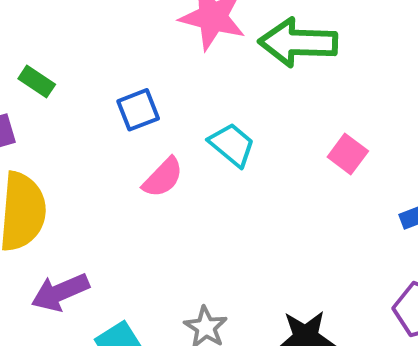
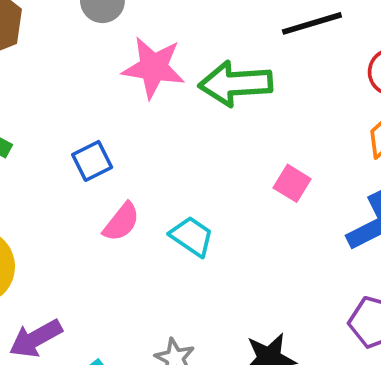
cyan trapezoid: (232, 145) -> (192, 236), moved

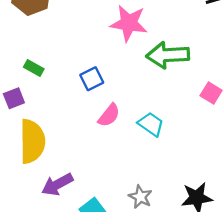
green arrow: (235, 84) -> (168, 55), moved

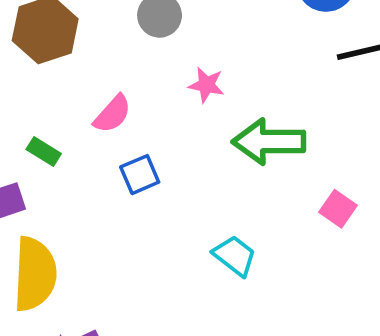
pink star: (129, 23) -> (206, 85), size x0.6
pink semicircle: (109, 115) -> (112, 114), moved

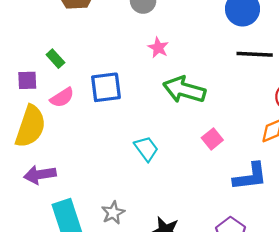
pink semicircle: (112, 114) -> (62, 97), moved
blue square: (140, 175) -> (106, 87), size x1.4

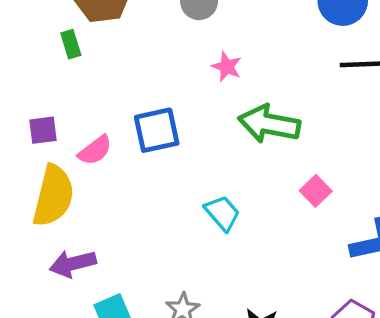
green rectangle: (55, 59) -> (71, 44), moved, turned 30

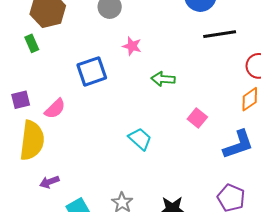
green arrow: (269, 124) -> (163, 79), size x0.6
blue square: (157, 130) -> (92, 71), moved
purple arrow: (73, 264) -> (49, 182), size x0.7

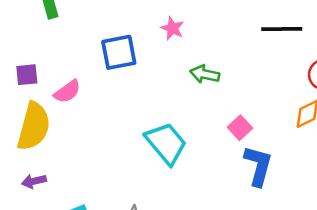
cyan trapezoid: (140, 139) -> (166, 143), size x1.5
blue L-shape: (238, 145) -> (258, 166), moved, turned -64
purple arrow: (49, 182) -> (34, 181), moved

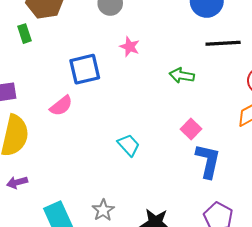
green arrow: (205, 74) -> (182, 75), moved
pink semicircle: (67, 92) -> (61, 106), moved
cyan trapezoid: (166, 143) -> (129, 145), size x0.6

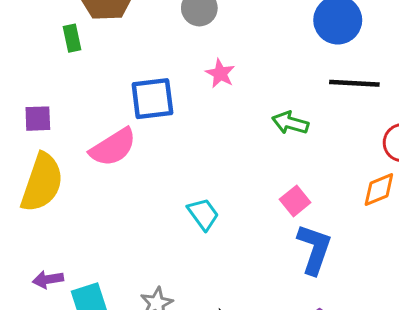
pink semicircle: (61, 106) -> (113, 147), size x1.4
purple arrow: (17, 182) -> (48, 279), moved

